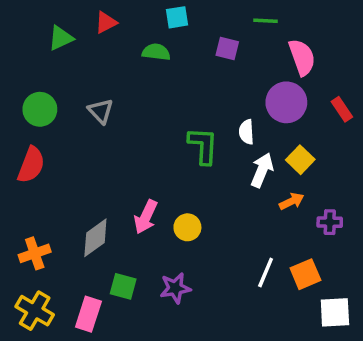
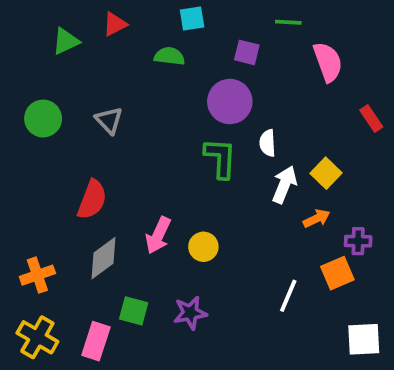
purple circle: (286, 102) -> (230, 102), moved
red semicircle: (31, 165) -> (92, 200), moved
orange square: (305, 274) -> (337, 273), moved

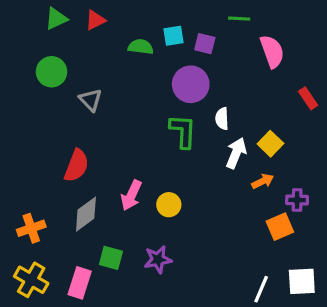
cyan square: (192, 19) -> (174, 36), moved
green triangle: (66, 41) -> (56, 19), moved
green circle: (43, 118) -> (52, 72), moved
white line: (288, 296) -> (261, 289), moved

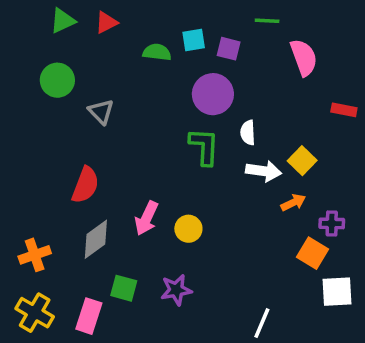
red rectangle: (308, 98) -> (344, 110), turned -45
white arrow: (236, 153) -> (264, 171), turned 76
orange square: (280, 227) -> (313, 253), turned -36
white square: (302, 281) -> (337, 292), moved
white line: (261, 289) -> (262, 323), moved

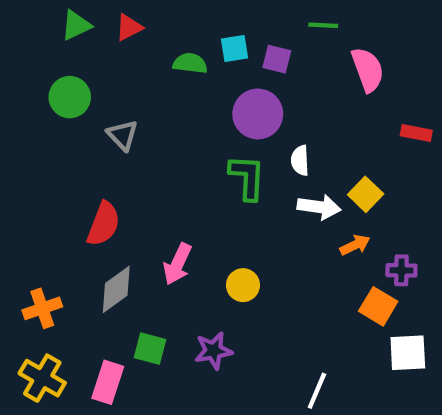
yellow circle: (188, 229) -> (243, 285), moved

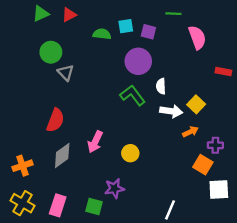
green circle: (70, 97) -> (51, 52), moved
green L-shape: (247, 177) -> (133, 95), turned -40
green square: (150, 349) -> (94, 207), moved

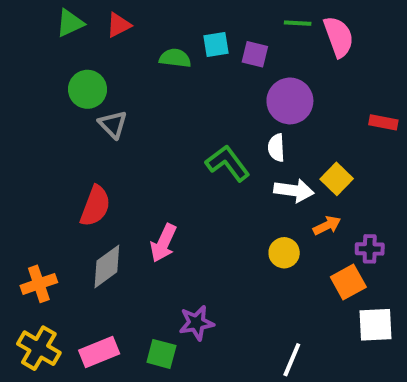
pink semicircle: (197, 37) -> (339, 37), moved
purple circle: (138, 61) -> (290, 101), moved
yellow circle: (130, 153) -> (284, 253), moved
orange square: (203, 165) -> (348, 282), turned 30
pink rectangle: (58, 205) -> (99, 352), turned 50

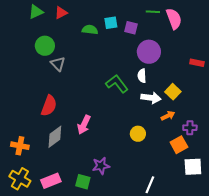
yellow circle: (284, 253) -> (138, 134), moved
orange cross: (39, 284) -> (20, 146), turned 30

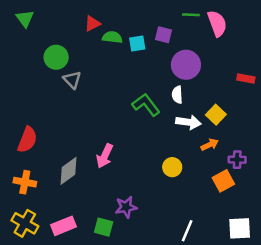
green triangle: (36, 12) -> (25, 19), moved, turned -42
red triangle: (61, 13) -> (92, 24), moved
cyan square: (111, 23) -> (137, 44), moved
red semicircle: (49, 106) -> (27, 140), moved
white square: (193, 167) -> (240, 228), moved

